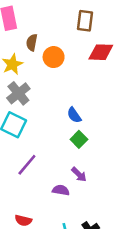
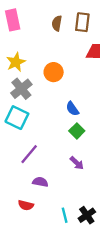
brown semicircle: (32, 43) -> (57, 23), moved
orange circle: (54, 57) -> (54, 72), moved
purple semicircle: (61, 190) -> (40, 182), moved

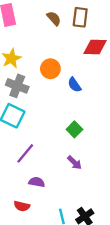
brown semicircle: (57, 23) -> (54, 18), turned 128
gray cross: (21, 89) -> (17, 86), turned -30
blue semicircle: (72, 109) -> (74, 85), moved

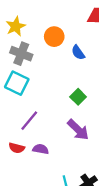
purple arrow: (74, 163) -> (78, 130), size x1.5
red semicircle: (22, 206) -> (17, 148), moved

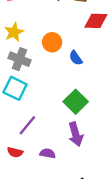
green square: (78, 97) -> (76, 102), size x1.5
purple arrow: (78, 130) -> (76, 134), turned 30
purple semicircle: (41, 149) -> (48, 153), moved

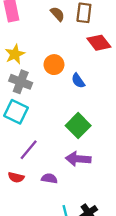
red diamond: (96, 21) -> (99, 43), turned 50
purple arrow: (76, 134) -> (78, 159), turned 110

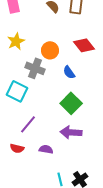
red diamond: (99, 43) -> (84, 45), moved
blue semicircle: (78, 81) -> (69, 72), moved
gray cross: (21, 82) -> (35, 68), moved

